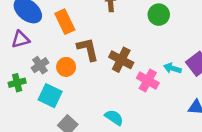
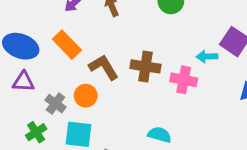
purple triangle: (21, 39) -> (23, 82), turned 36

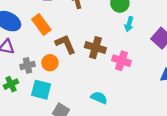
cyan arrow: (207, 57) -> (129, 24), moved, turned -80
gray cross: (55, 104) -> (28, 65), turned 32

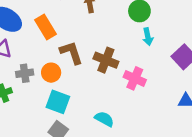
cyan arrow: (129, 24) -> (148, 37), turned -32
cyan square: (41, 90) -> (58, 102), moved

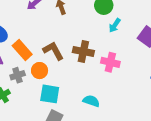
orange rectangle: (45, 27) -> (22, 50), moved
cyan arrow: (148, 37) -> (115, 25), turned 56

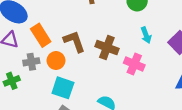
cyan arrow: (115, 25) -> (146, 35), moved, turned -64

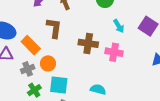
brown L-shape: (74, 41) -> (54, 28), moved, turned 40
green cross: (12, 81) -> (34, 90), moved

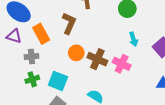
brown cross: (88, 43) -> (97, 59), moved
orange circle: (48, 63) -> (76, 53), moved

